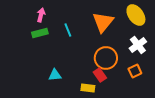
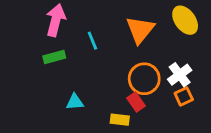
pink arrow: (41, 15) -> (56, 20), size x1.6
green rectangle: (40, 33) -> (54, 57), moved
white cross: (138, 45) -> (180, 75), moved

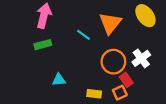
cyan line: (92, 41) -> (83, 35), moved, turned -32
orange square: (184, 96) -> (120, 93), moved
red rectangle: (136, 102) -> (126, 80), moved

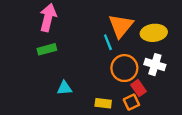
yellow ellipse: (145, 16) -> (154, 33), moved, turned -60
cyan line: (83, 35) -> (108, 42), moved, turned 32
white cross: (141, 58) -> (155, 65), turned -36

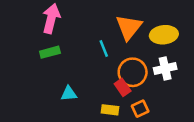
cyan line: (108, 42) -> (104, 48), moved
white cross: (155, 65) -> (165, 69), turned -30
red rectangle: (138, 88) -> (123, 87), moved

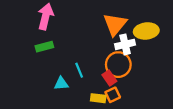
cyan line: (104, 48) -> (79, 70), moved
white cross: (165, 69) -> (125, 44), moved
orange square: (140, 109) -> (113, 95), moved

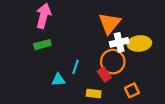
yellow ellipse: (146, 31) -> (139, 43), moved
cyan line: (79, 70) -> (75, 67), turned 40
orange square: (113, 95) -> (132, 90), moved

